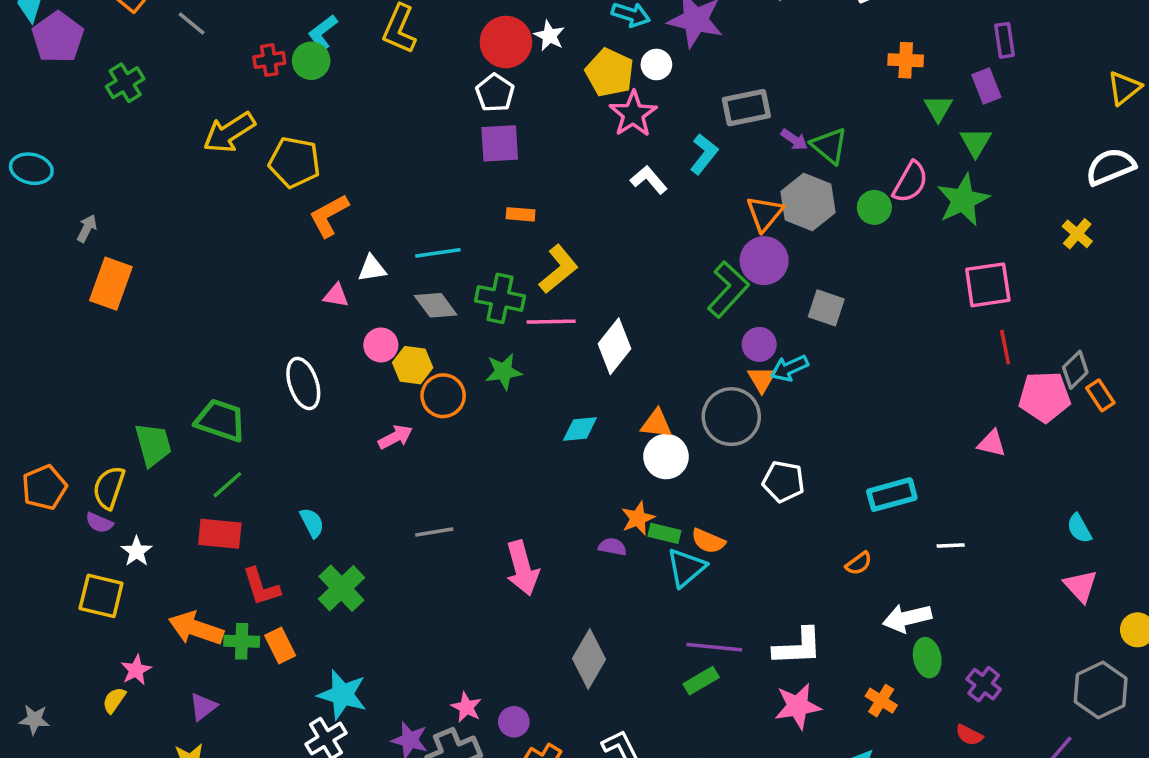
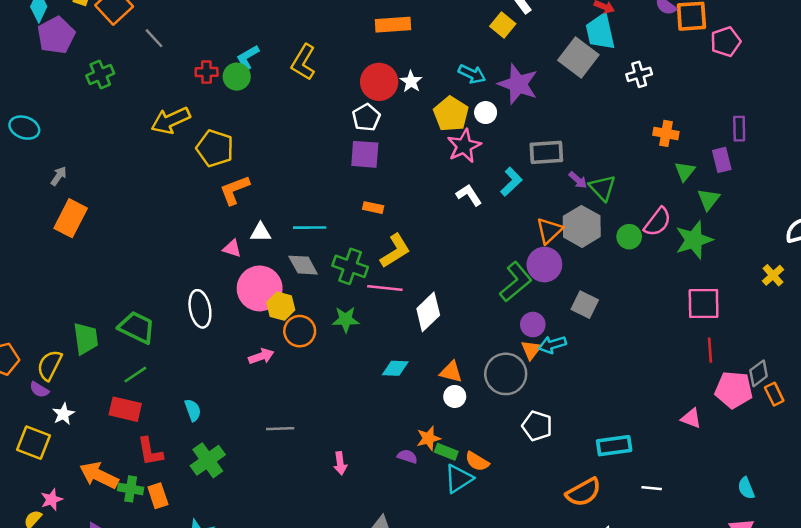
pink circle: (381, 345) -> (260, 288), size x1.8
white circle: (666, 457) -> (455, 396), size x0.7
orange semicircle: (859, 563) -> (584, 492), size x1.8
pink arrow: (522, 568) -> (340, 463), size x0.6

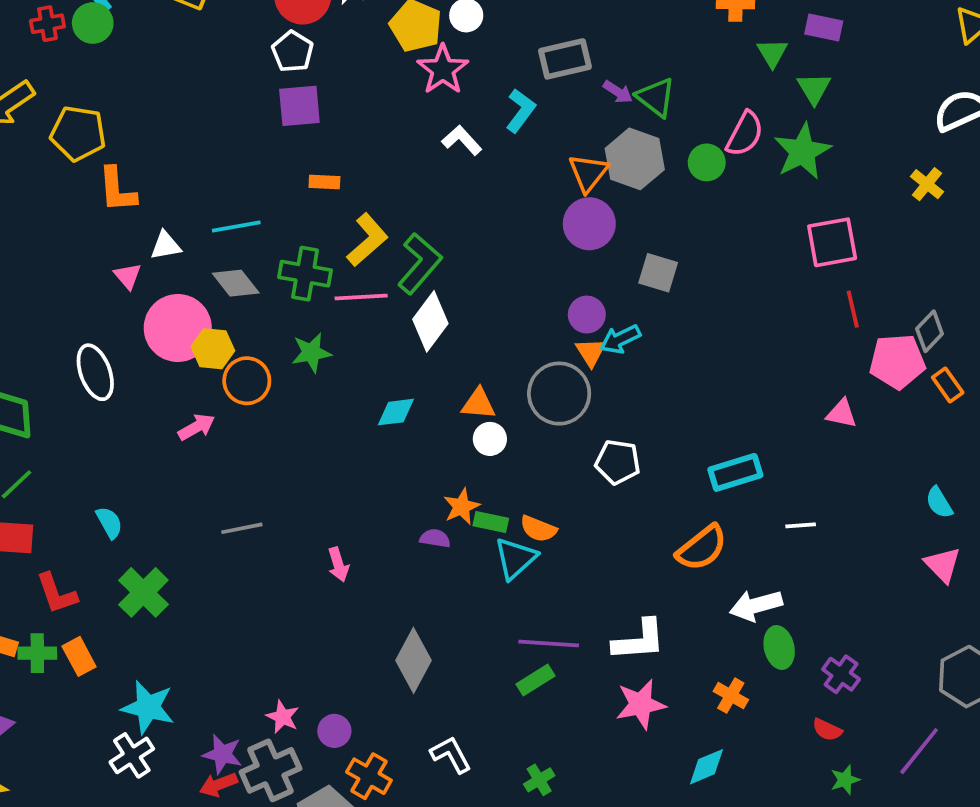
purple rectangle: (722, 160) -> (824, 27), turned -55
orange L-shape: (235, 190) -> (117, 190), turned -64
pink triangle: (232, 248) -> (128, 276), turned 42
green L-shape: (516, 282) -> (420, 263), moved
orange rectangle: (774, 394) -> (948, 385), moved

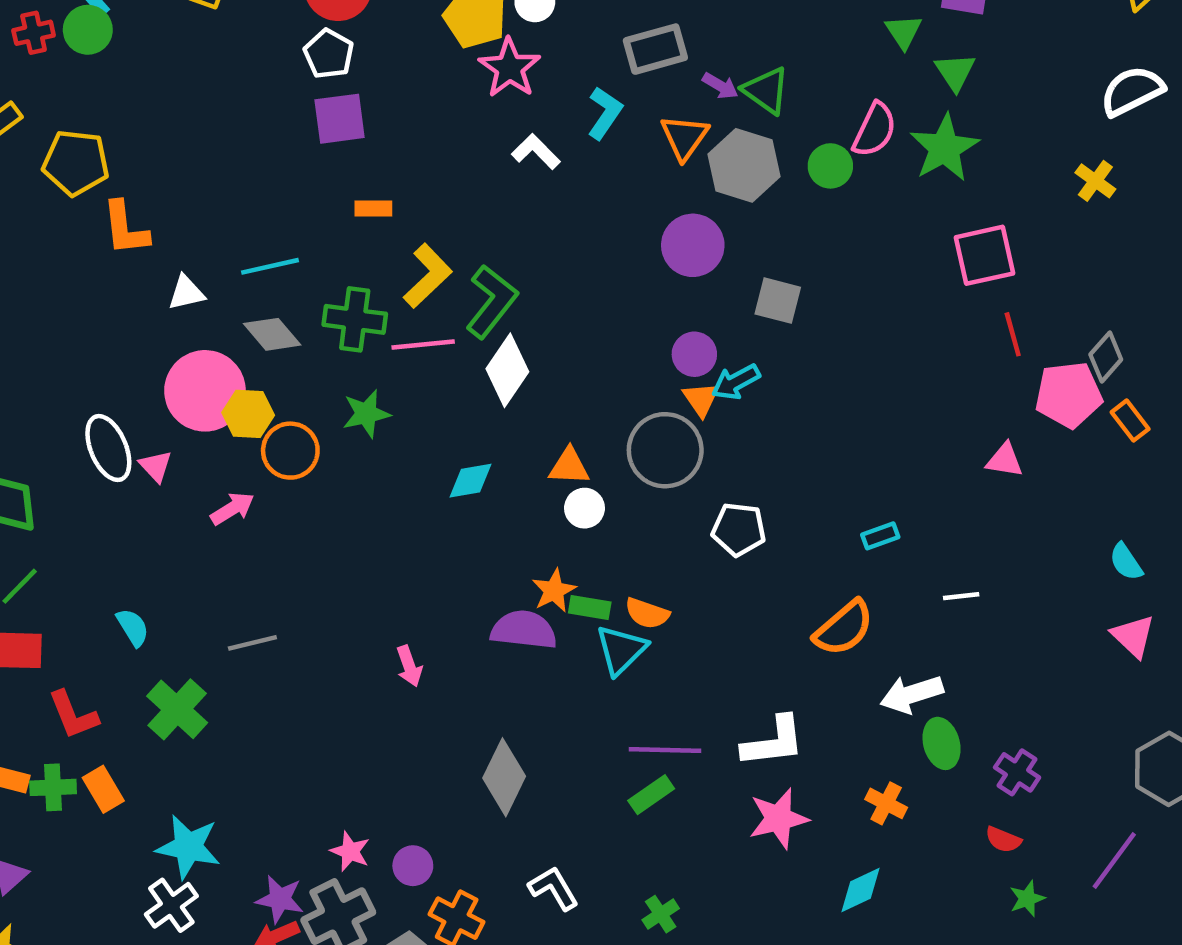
orange triangle: (588, 173) -> (684, 137), moved
pink triangle: (128, 276) -> (156, 466), moved
cyan rectangle: (735, 472) -> (880, 536), size x0.6
gray line: (242, 528) -> (252, 643), moved
purple semicircle: (435, 538) -> (524, 630), size x1.8

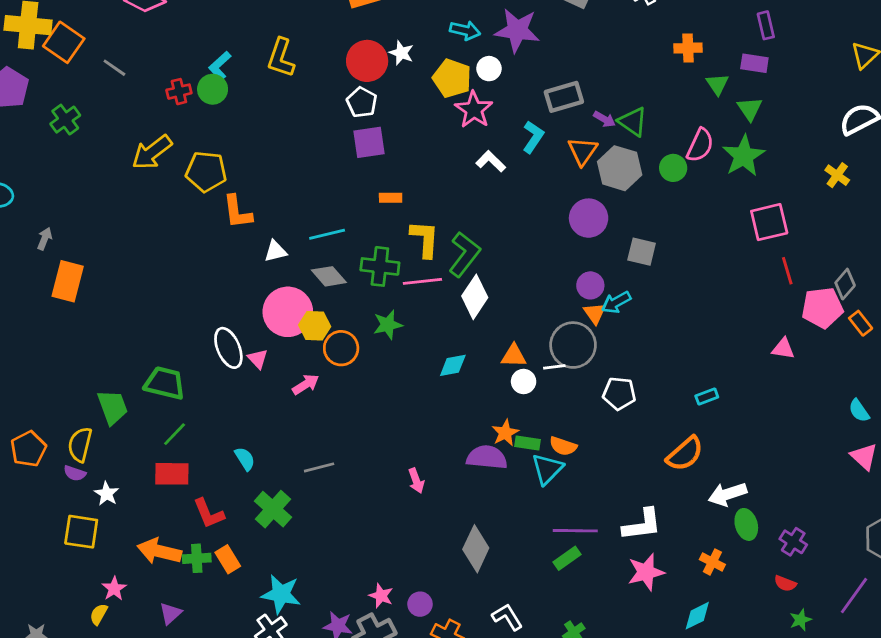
yellow L-shape: (428, 276) -> (425, 239), turned -42
white line: (961, 596) -> (554, 367), moved

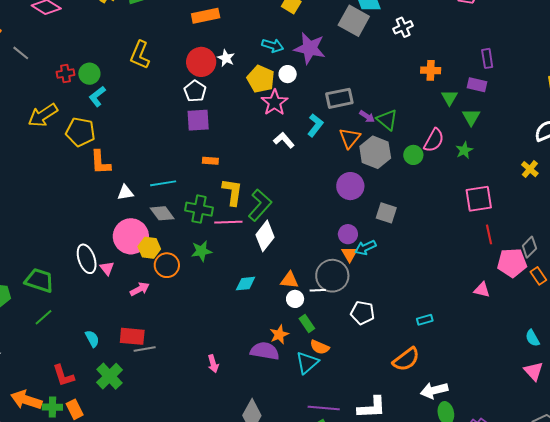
cyan L-shape: (220, 66) -> (97, 96), moved
green star: (744, 156) -> (464, 150), size x0.6
green rectangle: (528, 443) -> (307, 324), moved, turned 42
red rectangle: (172, 474) -> (132, 336), moved

